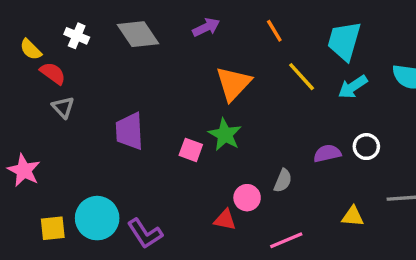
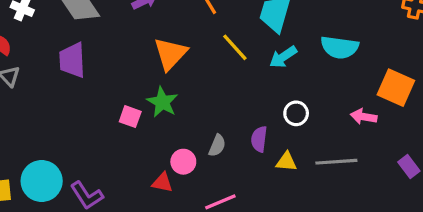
purple trapezoid: (130, 131) -> (72, 60), moved
purple semicircle: (327, 153) -> (259, 139), moved, turned -70
yellow triangle: (353, 216) -> (286, 162), moved

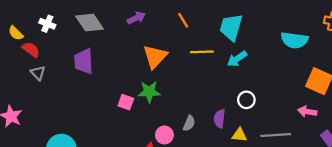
yellow line: (235, 47) -> (202, 52), turned -50
cyan semicircle: (340, 47) -> (294, 40), moved
green star: (162, 102) -> (149, 92), turned -30
pink arrow: (364, 117) -> (307, 112), moved

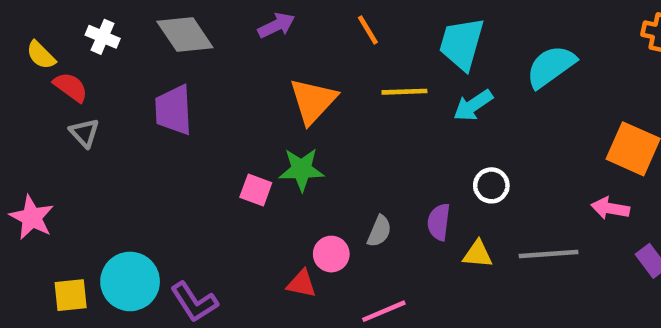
cyan semicircle: (294, 40) -> (551, 67), moved, turned 136

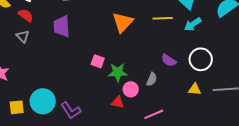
red semicircle: (71, 87) -> (26, 15), moved
green star: (302, 169) -> (118, 72), moved
white circle: (491, 185) -> (201, 59), size x1.5
purple semicircle: (439, 222) -> (169, 60), moved, turned -63

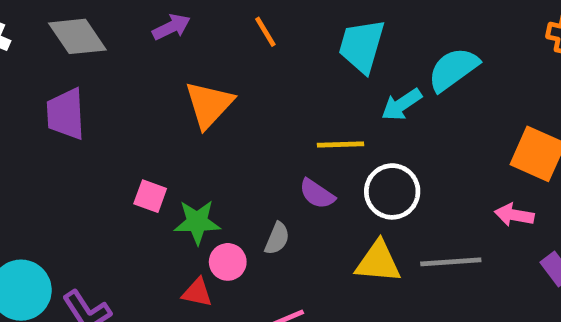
yellow line: (163, 18) -> (340, 144), moved
cyan arrow: (193, 24) -> (402, 105), moved
yellow triangle: (195, 89) -> (378, 262), size x1.5

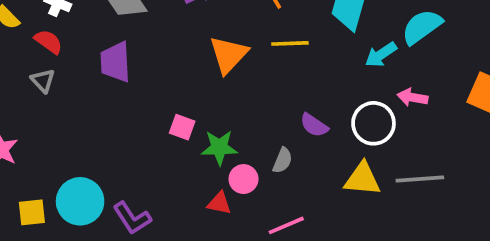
yellow line: (340, 144) -> (290, 43), moved
pink arrow: (514, 215) -> (412, 97), moved

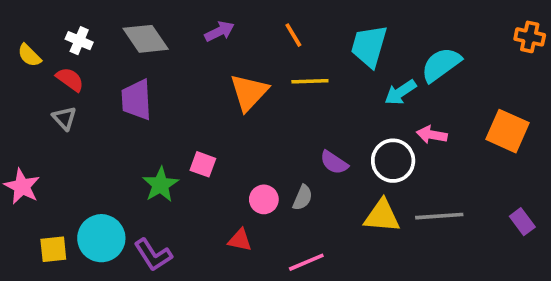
green star: (219, 147) -> (160, 185), moved, turned -30
pink circle: (243, 179) -> (264, 199), moved

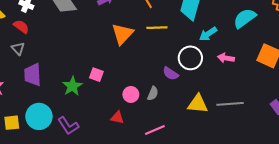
cyan semicircle: (441, 65) -> (245, 18), moved
purple trapezoid: (136, 100) -> (33, 75), moved
white circle: (393, 161) -> (190, 58), moved

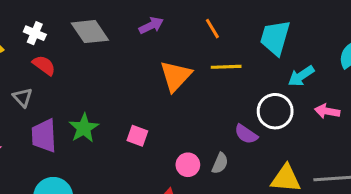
red semicircle: (21, 27) -> (44, 65), moved
green star: (72, 86) -> (84, 128), moved

